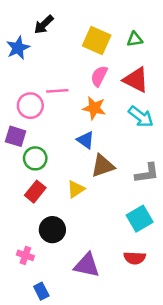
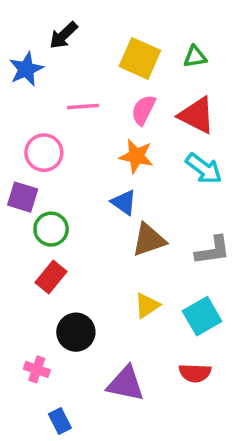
pink line: (57, 91) -> (83, 106), moved
yellow triangle: (76, 189) -> (147, 305), moved

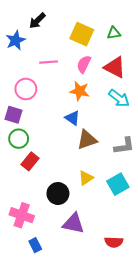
green circle: (51, 229) -> (19, 139), moved
black circle: (76, 332) -> (58, 193), moved
pink cross: (37, 369) -> (22, 215), size x1.6
red semicircle: (195, 373) -> (114, 242), moved

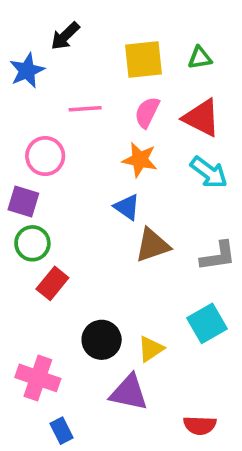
yellow square: (82, 34) -> (143, 60), turned -30
yellow triangle: (86, 178) -> (151, 349), moved

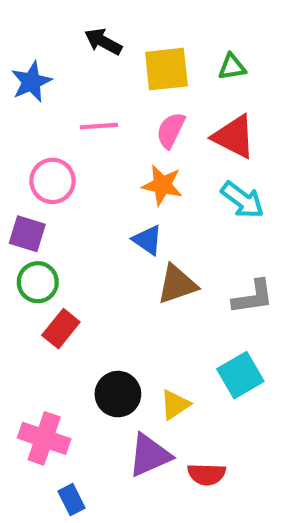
black arrow: (65, 36) -> (103, 42), moved, turned 72
purple triangle: (129, 393) -> (150, 455), turned -36
red semicircle: (200, 425) -> (207, 474), moved

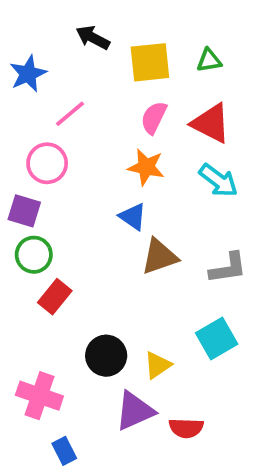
pink line: (99, 126) -> (70, 114), moved, turned -36

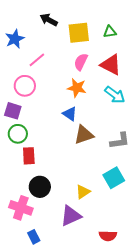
red rectangle: (55, 297) -> (29, 156), turned -42
black circle: (106, 356) -> (40, 187), moved
red semicircle: (186, 428) -> (108, 236), moved

